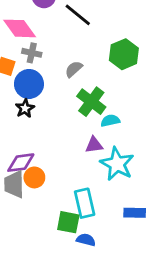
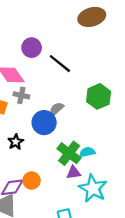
blue circle: (29, 84) -> (44, 123), moved
green cross: (91, 102) -> (69, 153), moved
orange circle: (34, 177) -> (32, 180), moved

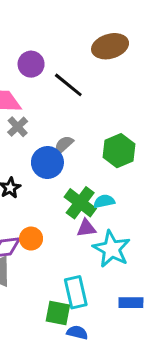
brown ellipse: (92, 17) -> (110, 46), moved
gray cross: (21, 95) -> (18, 127), turned 35
green hexagon: (99, 96) -> (119, 151), moved

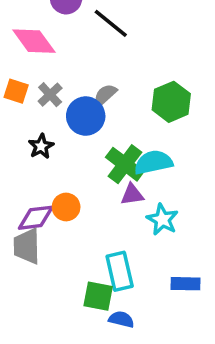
gray cross: (18, 127) -> (50, 95), moved
cyan semicircle: (104, 201) -> (153, 162), size x1.5
cyan star: (112, 249) -> (162, 219), size x0.7

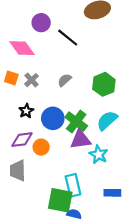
blue circle: (86, 116) -> (53, 118), moved
cyan semicircle: (153, 162) -> (107, 120), moved, turned -30
purple triangle: (132, 195) -> (80, 140), size x1.5
purple diamond: (36, 218) -> (22, 140), moved
green square: (98, 296) -> (60, 200), size x1.4

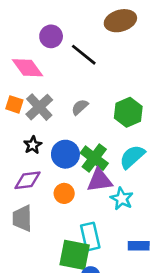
gray cross: (32, 80) -> (39, 107), size x1.5
orange circle: (41, 147) -> (64, 193), moved

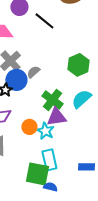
gray semicircle: (80, 107) -> (33, 72), moved
blue circle: (65, 154) -> (16, 80), moved
cyan star: (122, 199) -> (45, 131), moved

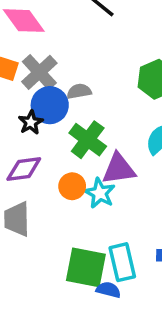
gray semicircle: (33, 72) -> (79, 91), turned 32
green cross: (52, 100) -> (88, 140), moved
cyan rectangle: (49, 160) -> (122, 262), moved

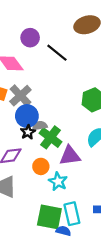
gray semicircle: (79, 91) -> (40, 126), moved
black star: (31, 122) -> (28, 132), moved
cyan star: (100, 193) -> (58, 181), moved

